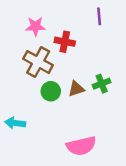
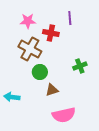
purple line: (99, 16) -> (70, 18), moved
brown triangle: (76, 89) -> (52, 90), moved

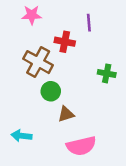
pink star: (28, 21) -> (32, 15), moved
green cross: (80, 66) -> (107, 73), moved, turned 32
cyan arrow: (12, 97) -> (22, 136), moved

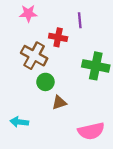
green cross: (107, 73) -> (96, 66), size x1.6
pink semicircle: (81, 146) -> (91, 131), moved

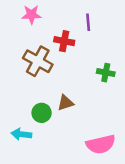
green cross: (96, 66) -> (106, 73), size x0.6
green circle: (45, 82) -> (42, 113), moved
brown triangle: (59, 102) -> (65, 103), moved

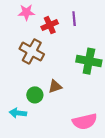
red cross: (64, 41) -> (50, 25), moved, turned -35
green cross: (106, 73) -> (89, 61), size x1.6

